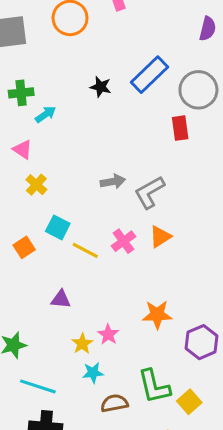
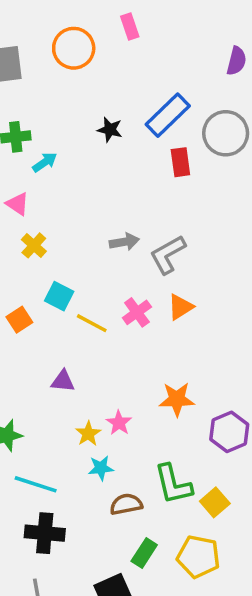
red rectangle: (180, 128) -> (180, 162), moved

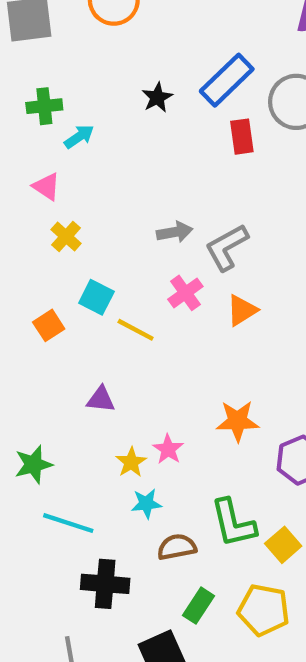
black star: (110, 130) -> (157, 97), turned 30
pink cross: (137, 312) -> (185, 293), moved
black cross: (45, 533) -> (105, 584), moved

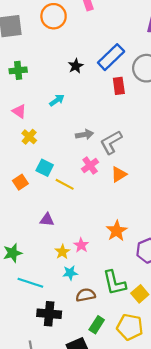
cyan arrow: (79, 137) -> (57, 100), moved
orange star: (238, 421) -> (117, 231), turned -30

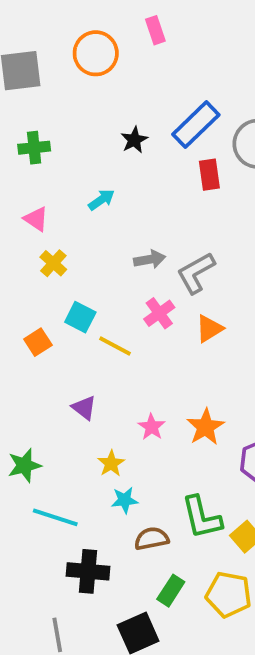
purple triangle: (47, 220) -> (84, 408), turned 32
pink star: (81, 245) -> (152, 427), moved

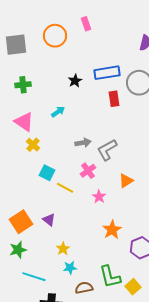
blue rectangle: (196, 125) -> (107, 73), turned 35
pink triangle: (36, 219) -> (24, 122), size x1.5
orange triangle: (209, 329) -> (126, 181), moved
orange square: (38, 342) -> (21, 222), moved, size x1.6
pink star: (152, 427) -> (99, 197), moved

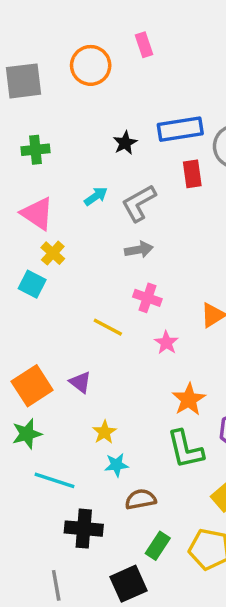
gray L-shape: (107, 150) -> (139, 203), moved
pink cross: (88, 171) -> (147, 298), turned -35
cyan square: (47, 173) -> (32, 284), moved
green L-shape: (110, 277) -> (185, 449), moved

